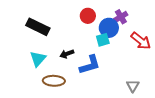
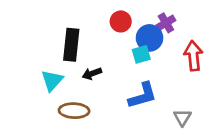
black rectangle: (38, 27) -> (71, 45), moved, turned 70
red arrow: (141, 41) -> (193, 56), turned -135
blue L-shape: (90, 65) -> (143, 96), moved

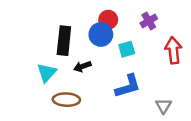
blue circle: (149, 38) -> (101, 34), moved

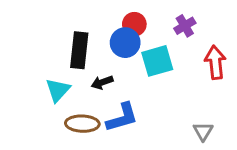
cyan square: (127, 49) -> (157, 61), size x1.5
blue L-shape: (128, 86) -> (122, 118), moved

